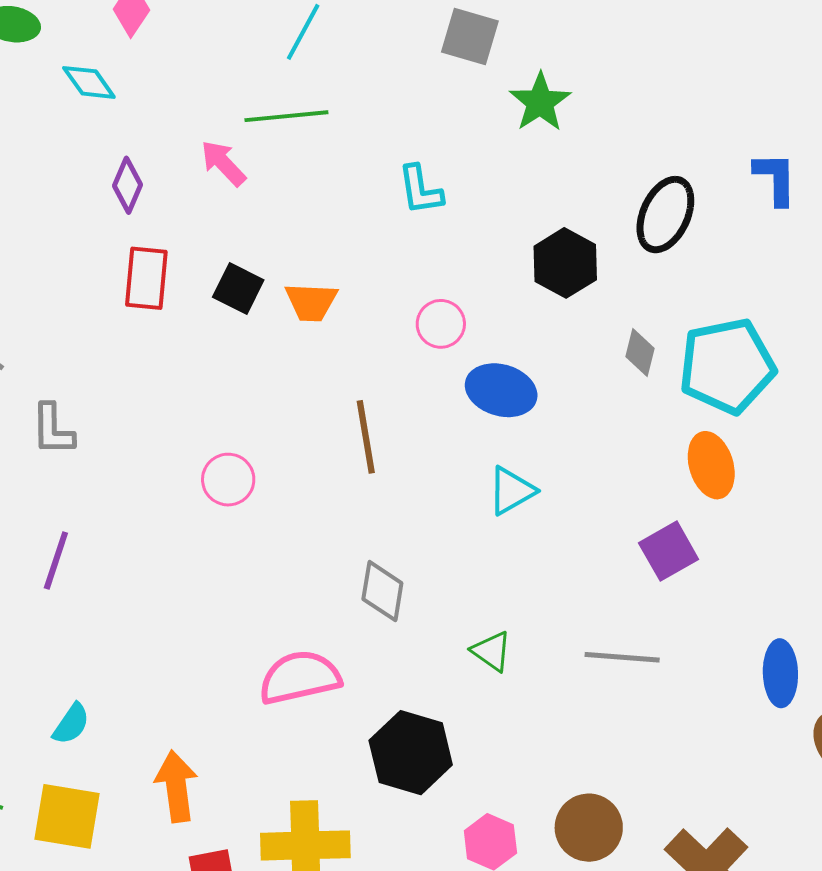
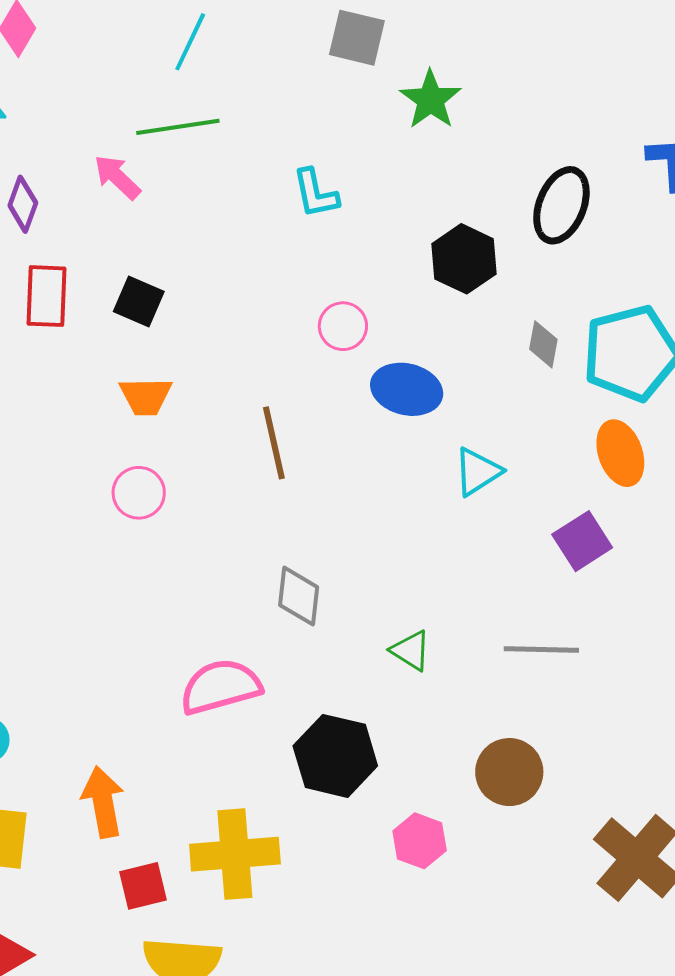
orange trapezoid: (311, 302) -> (146, 396), moved
cyan triangle: (511, 491) -> (478, 472), moved
brown circle: (589, 828) -> (509, 772), moved

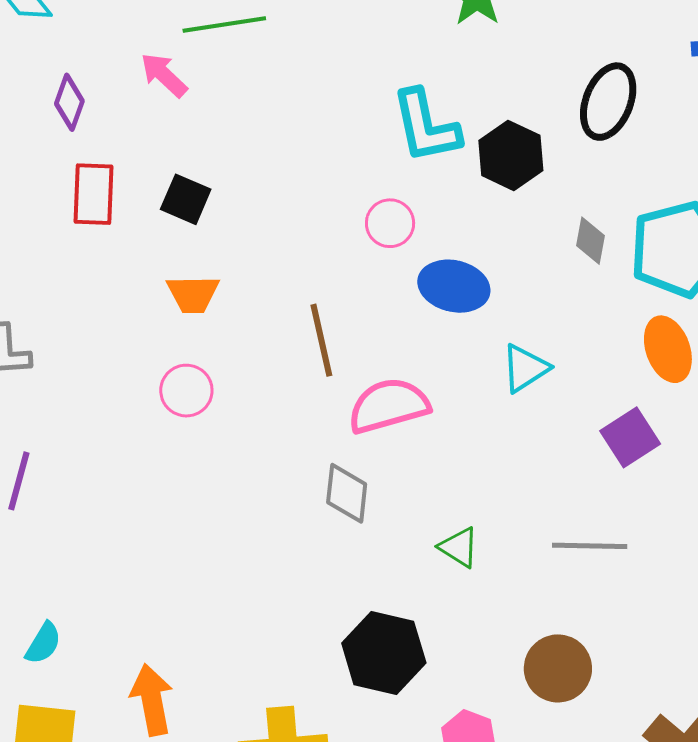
cyan L-shape: (315, 193) -> (426, 126), moved, size x1.5
pink semicircle: (221, 687) -> (389, 406), moved

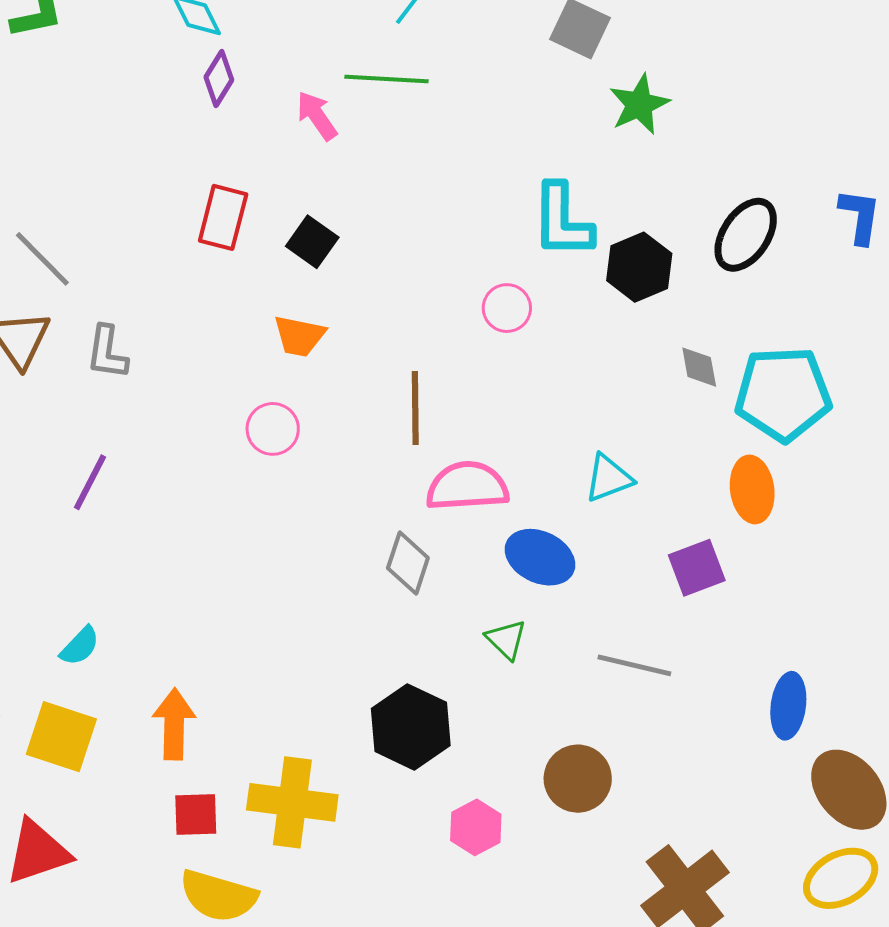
purple diamond: (69, 102) -> (219, 78), moved
gray diamond: (590, 241) -> (699, 367), turned -33
blue ellipse: (454, 286) -> (540, 557), moved

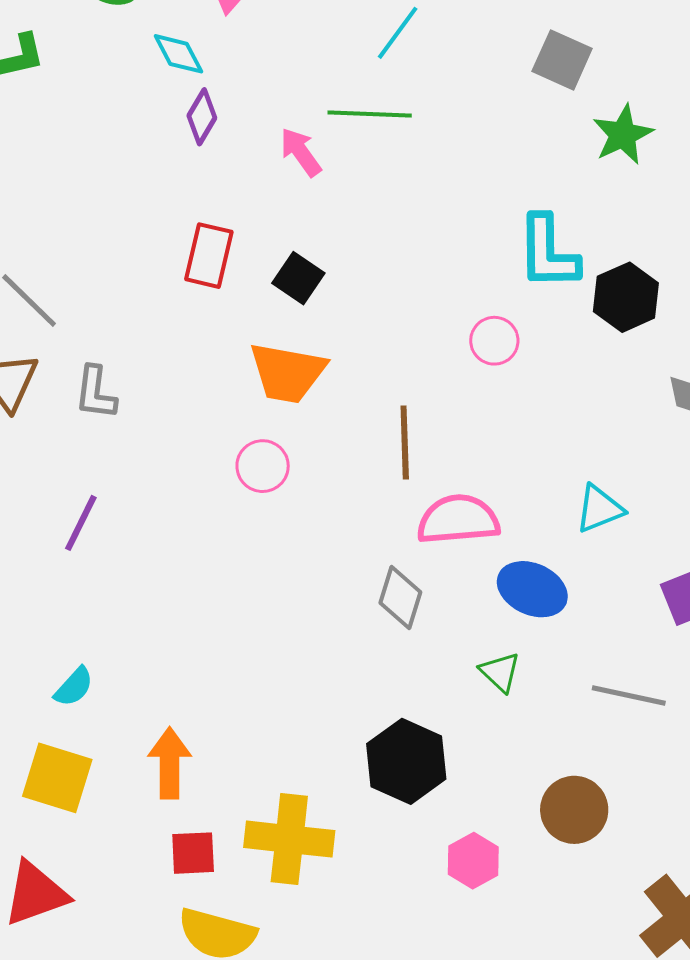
orange trapezoid: (299, 336) -> (287, 373), size x1.5

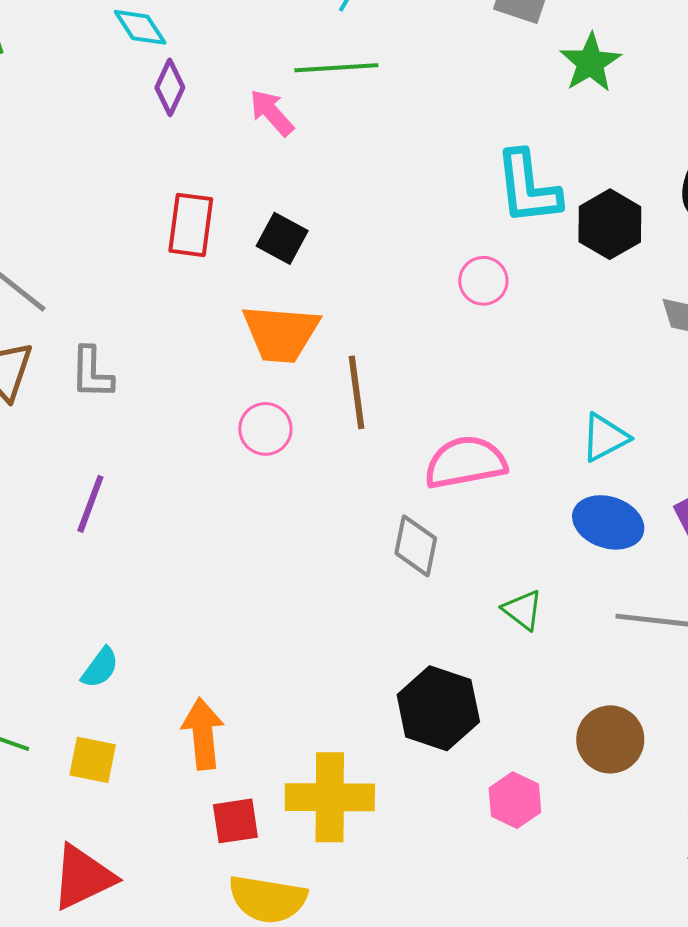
brown line: (405, 442) -> (356, 392), moved
blue ellipse: (532, 589) -> (608, 522), moved
yellow square: (57, 778) -> (93, 760), size x0.7

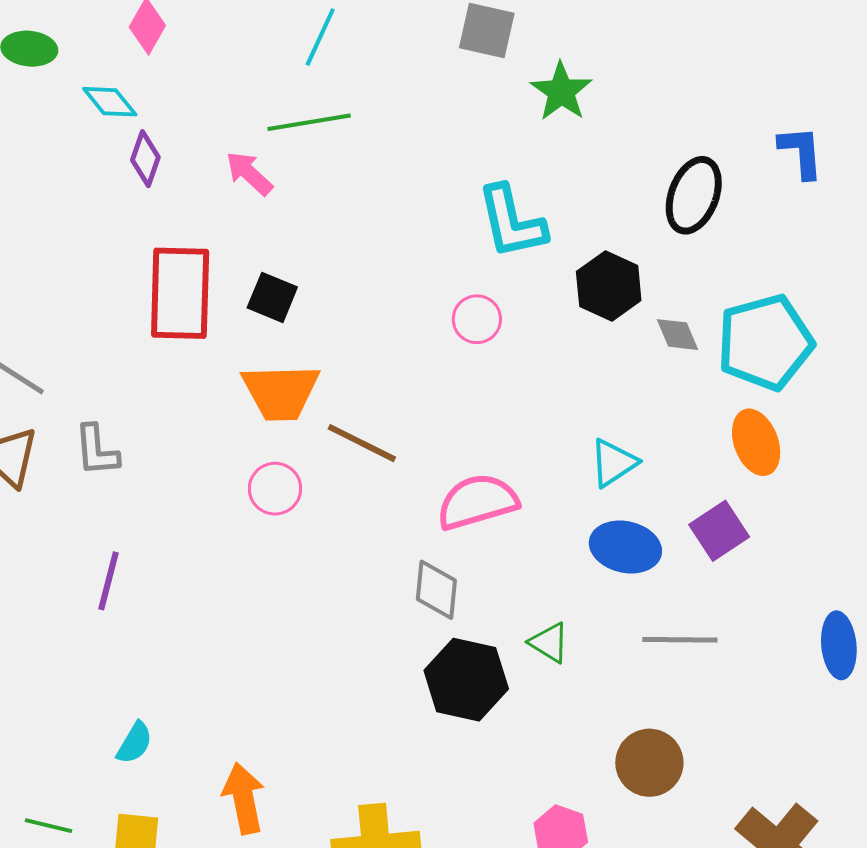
black hexagon: (610, 224) -> (609, 286), moved
red rectangle: (191, 225) -> (180, 293), size x1.5
brown line: (356, 392) -> (362, 443), turned -50
black hexagon: (438, 708) -> (466, 680), moved

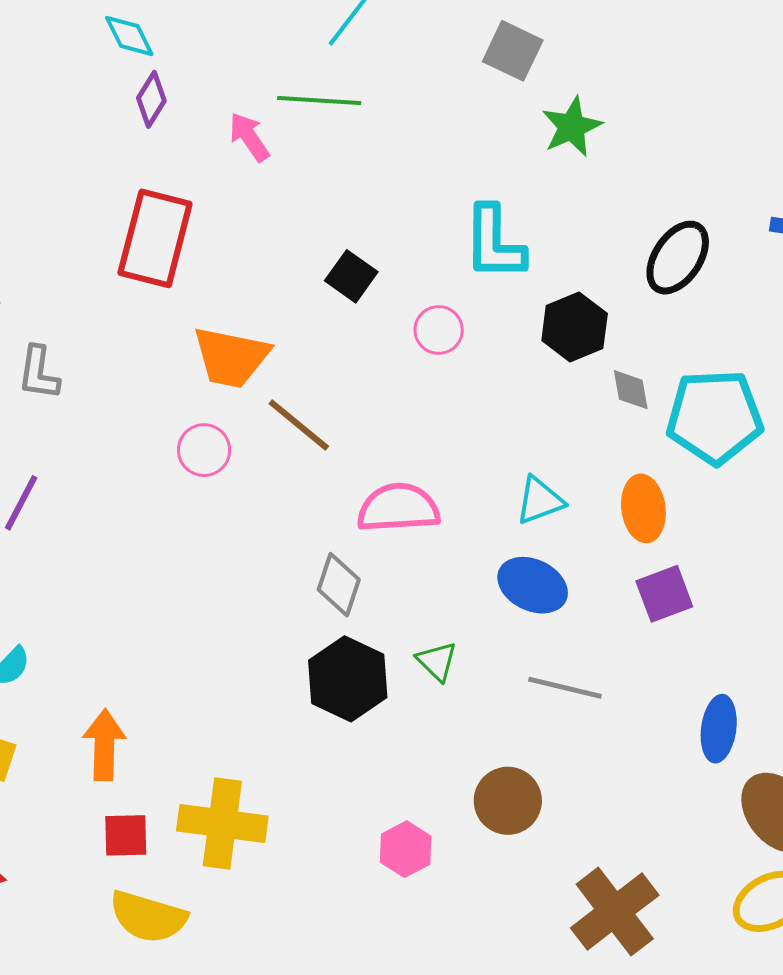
black square: (272, 297) -> (351, 276), moved
orange ellipse: (756, 442) -> (643, 508), moved
purple square: (719, 531) -> (664, 594), moved

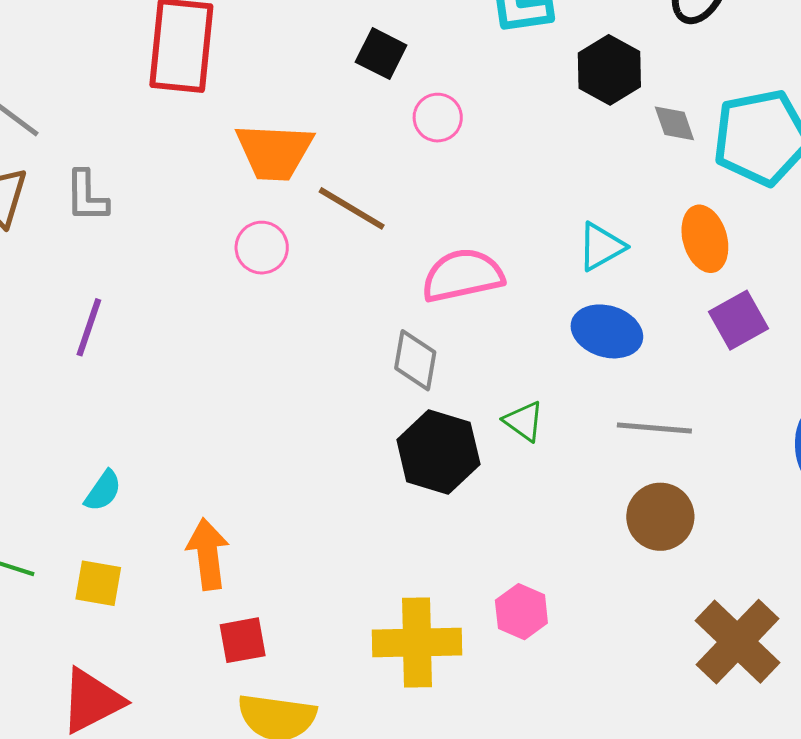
pink circle: (439, 330) -> (438, 118), moved
brown circle: (508, 801) -> (660, 517), moved
yellow cross: (222, 824) -> (417, 643), moved

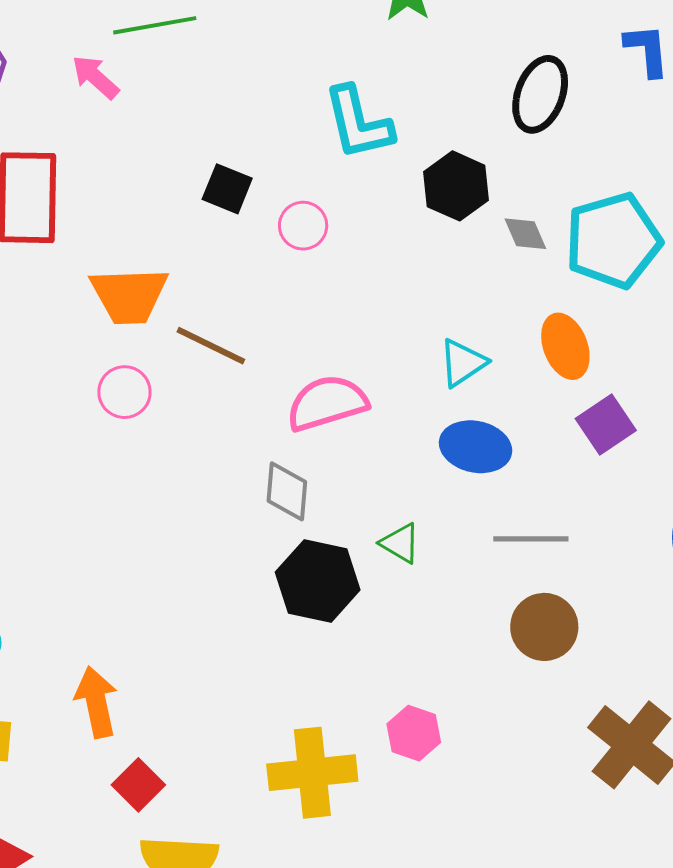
pink circle: (438, 118) -> (303, 226), moved
red square: (243, 640) -> (138, 785), turned -30

